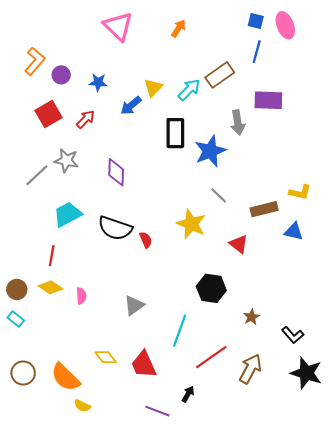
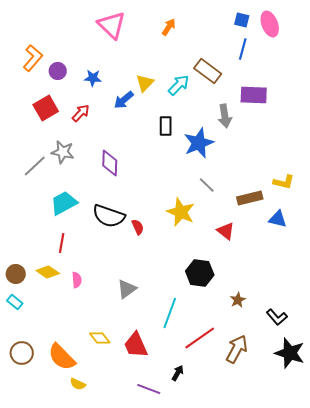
brown rectangle: (220, 75) -> (208, 71), turned 72
black rectangle: (175, 133) -> (166, 126), size x0.7
red line: (52, 256) -> (62, 243), moved

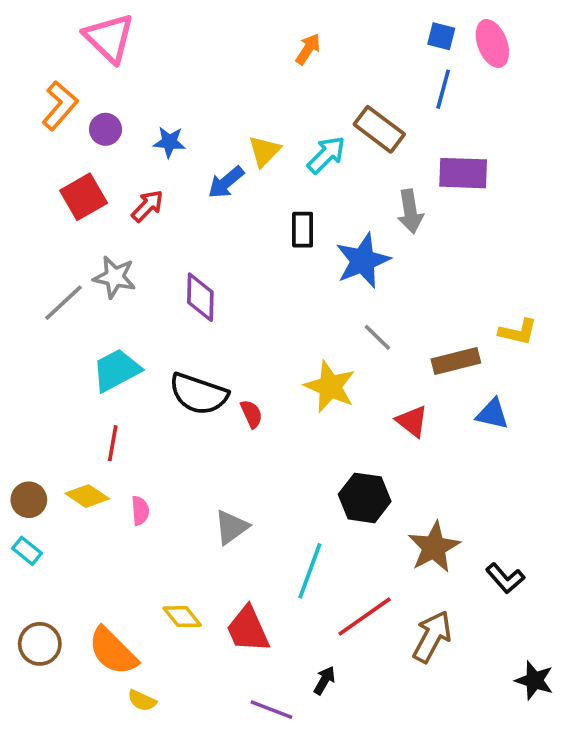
pink triangle: (112, 25) -> (109, 38), moved
blue triangle: (278, 219) -> (492, 414), moved
brown star: (238, 300) -> (434, 547), size x1.8
black star: (290, 353) -> (534, 680), moved, size x0.7

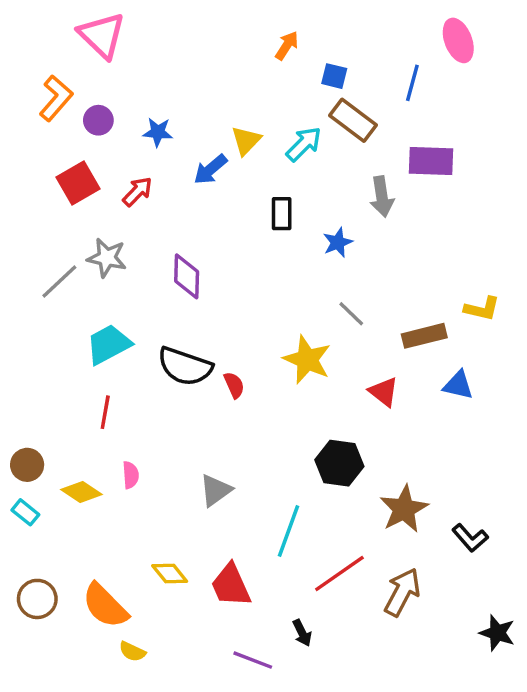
blue square: (441, 36) -> (334, 76), moved
blue star: (363, 261) -> (338, 242), size x0.6
yellow diamond: (87, 496) -> (81, 492), moved
black arrow: (324, 680) -> (302, 633), turned 124

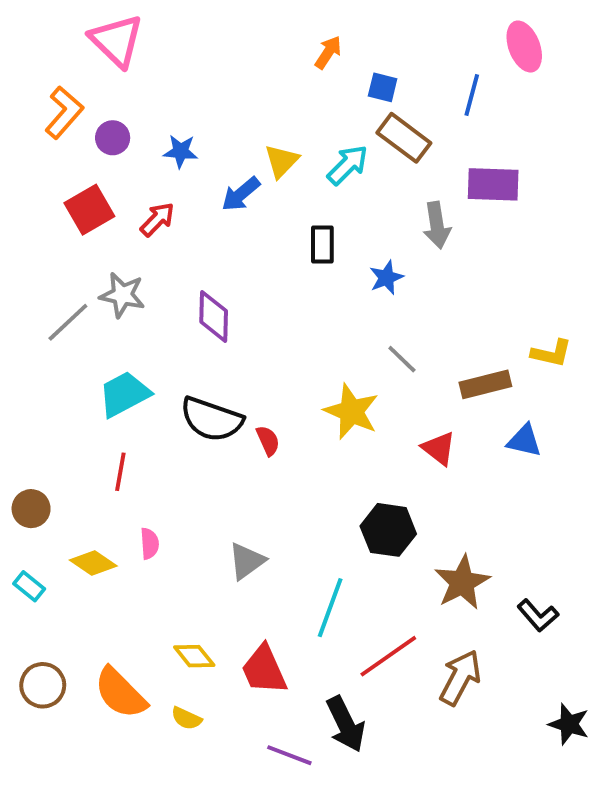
brown circle: (27, 465) -> (31, 509), moved
black arrow: (302, 633) -> (346, 724), size x1.8
yellow semicircle: (132, 652) -> (186, 718), moved

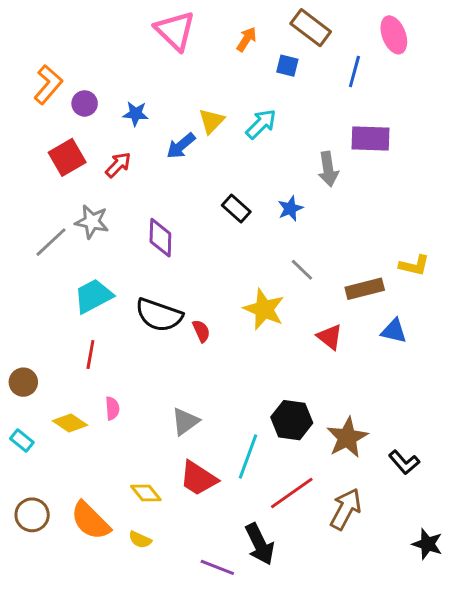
pink triangle: (117, 41) -> (175, 31), moved
brown rectangle: (404, 138) -> (311, 28), moved
black rectangle: (322, 245) -> (236, 209), moved, turned -48
black hexagon: (388, 530) -> (292, 420), moved
red trapezoid: (264, 670) -> (198, 478), moved, turned -33

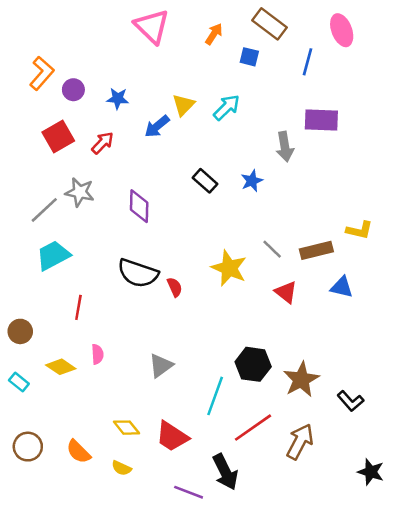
gray line: (302, 270) -> (272, 249), moved
cyan trapezoid: (93, 296) -> (53, 255), moved
red trapezoid: (198, 478) -> (172, 436), moved
orange semicircle: (90, 521) -> (78, 452), size x0.7

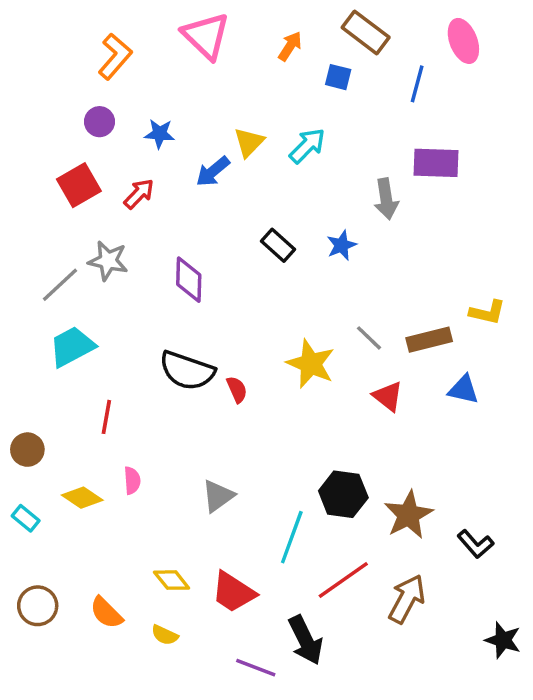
orange L-shape: (42, 73) -> (115, 56), moved

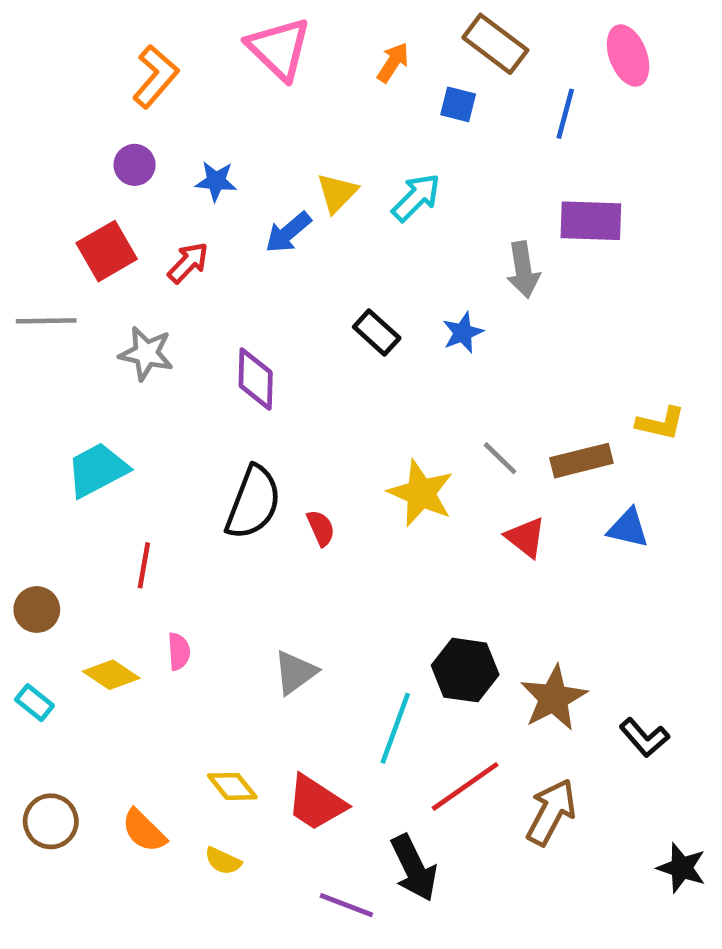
gray line: (60, 285) -> (46, 321), moved, turned 42
black semicircle: (187, 371) -> (253, 502), turned -88

